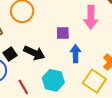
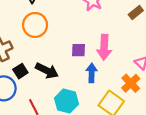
pink arrow: (91, 17) -> (104, 47), moved

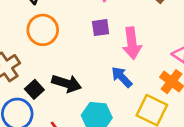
purple square: (79, 50) -> (101, 28), moved
blue arrow: (92, 73) -> (122, 77), turned -36

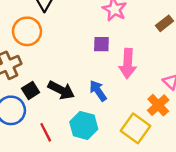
orange circle: (43, 30) -> (27, 31), moved
blue arrow: (122, 77) -> (98, 91), moved

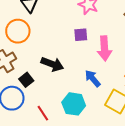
black arrow: (61, 90) -> (52, 64), moved
blue arrow: (98, 91) -> (93, 78), moved

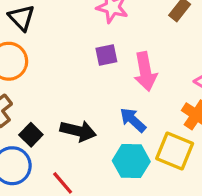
black arrow: (52, 64) -> (78, 131), moved
cyan hexagon: (74, 104) -> (131, 161), moved

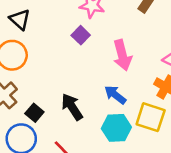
purple square: (106, 55) -> (81, 35), moved, turned -30
black arrow: (78, 131) -> (72, 107), turned -132

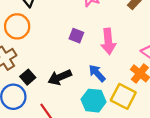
purple square: (81, 35) -> (76, 36), moved, turned -32
black arrow: (72, 107) -> (60, 77), turned -90

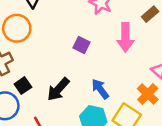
pink arrow: (108, 41) -> (125, 37), moved
black arrow: (60, 77) -> (58, 89), turned -30

